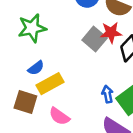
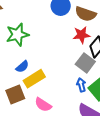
gray square: (95, 39) -> (85, 63), moved
brown square: (25, 102) -> (15, 95), turned -36

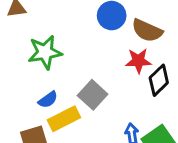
gray square: (85, 63) -> (93, 95), moved

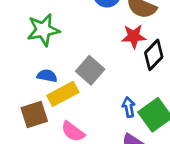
blue semicircle: (48, 100) -> (47, 76), turned -132

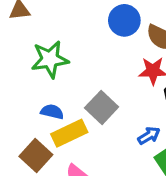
blue arrow: (129, 107) -> (149, 136), moved, turned 66
brown square: (34, 115) -> (36, 155), turned -32

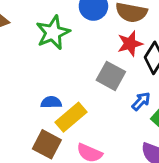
green star: (50, 59) -> (53, 33), moved
gray square: (102, 107) -> (111, 76), moved

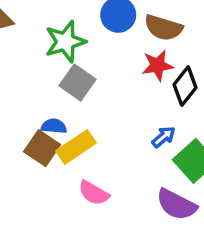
gray square: (111, 76) -> (77, 82), moved
brown square: (47, 144) -> (42, 148), moved

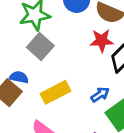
yellow rectangle: (76, 147) -> (56, 92), moved

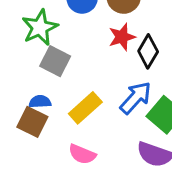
blue arrow: (100, 95) -> (136, 98), size x1.6

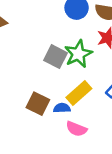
green star: (40, 27) -> (78, 54), moved
blue semicircle: (40, 102) -> (62, 108), moved

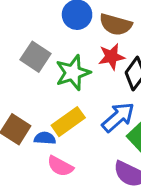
gray square: (56, 57) -> (35, 57), moved

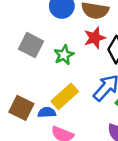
green star: (73, 73) -> (64, 55), size x0.7

